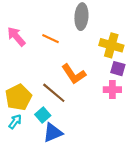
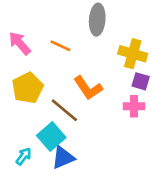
yellow pentagon: (18, 97) -> (28, 88), moved
cyan square: (43, 115) -> (51, 137), size x1.5
cyan arrow: (15, 122) -> (24, 156), moved

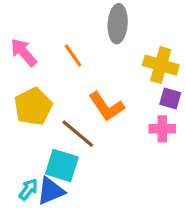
orange line: (60, 46) -> (73, 56), turned 30
cyan square: (51, 137) -> (62, 165), turned -32
blue triangle: (63, 158) -> (51, 191), moved

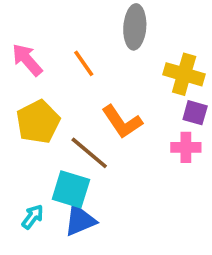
blue triangle: (51, 191) -> (80, 220), moved

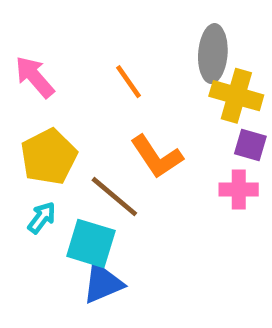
gray ellipse: (135, 27) -> (213, 54), moved
orange line: (84, 63) -> (128, 82), moved
cyan arrow: (33, 217) -> (42, 218), moved

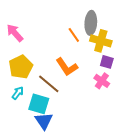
orange line: (128, 82) -> (74, 35), moved
pink cross: (239, 190) -> (102, 81), turned 35
blue triangle: (103, 283) -> (44, 121), turned -42

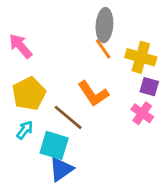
gray ellipse: (91, 23) -> (104, 25), moved
blue triangle: (44, 121) -> (61, 169), turned 30

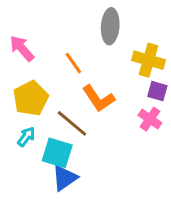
orange line: (103, 49) -> (73, 63), moved

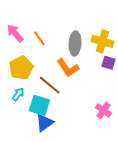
gray ellipse: (110, 26) -> (75, 43), moved
orange line: (73, 63) -> (39, 38), moved
pink cross: (150, 119) -> (103, 110), moved

